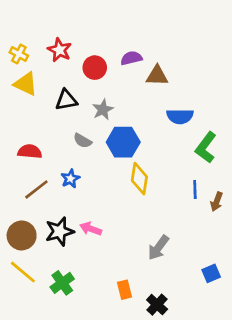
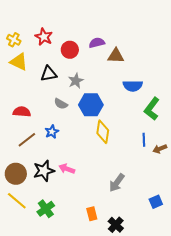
brown arrow: (217, 202) -> (160, 149), turned 48

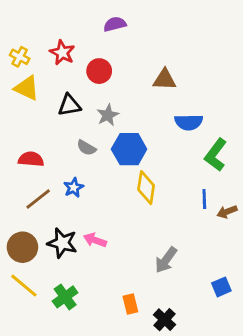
purple semicircle: (97, 43) -> (115, 24), moved
black star: (44, 171) -> (62, 243), turned 30

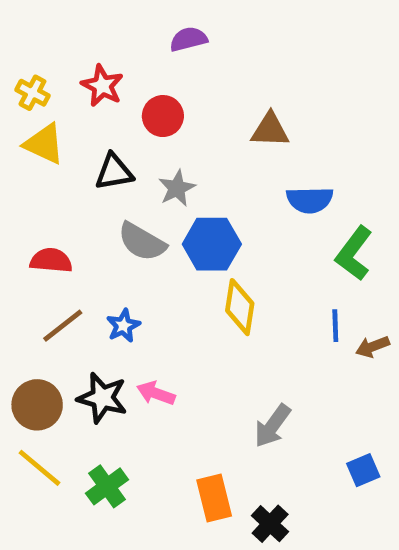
gray semicircle: (86, 148) -> (142, 242), size x1.5
blue star: (74, 188) -> (123, 326), moved
orange rectangle: (130, 304) -> (214, 498), size x1.4

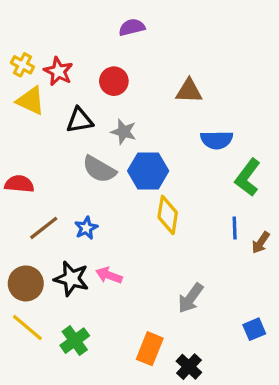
red star: (102, 86) -> (58, 71), moved
gray star: (177, 188) -> (124, 132), turned -30
red semicircle: (51, 260) -> (19, 184), moved
brown arrow: (373, 347) -> (261, 243), turned -35
orange rectangle: (214, 498) -> (150, 349), turned 36

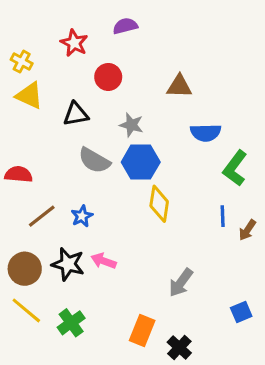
red star: (58, 71) -> (74, 43), moved
gray star: (124, 132) -> (131, 125), moved

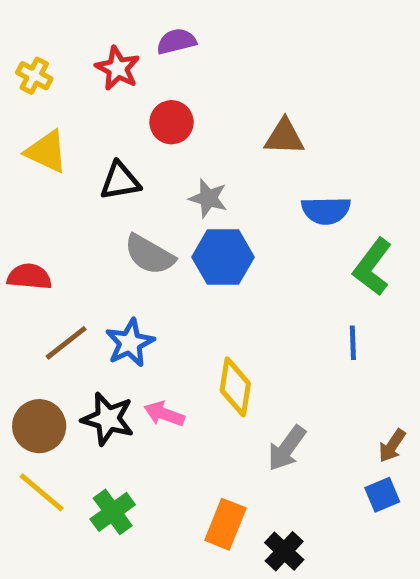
purple semicircle: (125, 26) -> (176, 41), moved
yellow cross: (22, 62) -> (34, 76), moved
yellow diamond: (159, 204) -> (235, 387), moved
blue star: (82, 216) -> (130, 343), size x1.4
brown arrow: (247, 230) -> (392, 446), moved

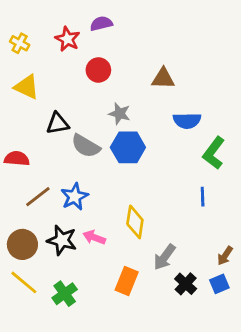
black triangle: (120, 181) -> (58, 123), moved
orange rectangle: (225, 524) -> (127, 281), moved
black cross: (284, 551) -> (186, 284), moved

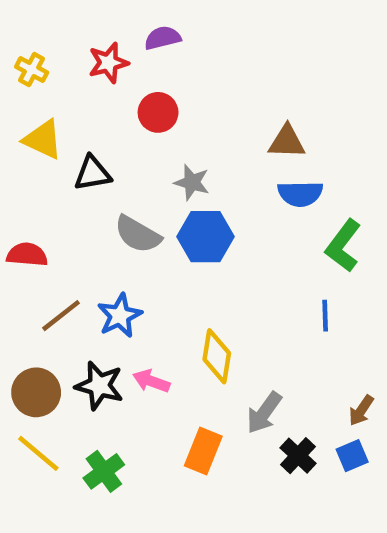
red star: (67, 39) -> (108, 63), turned 30
brown triangle: (163, 78) -> (287, 142), moved
black triangle: (58, 123) -> (93, 173), moved

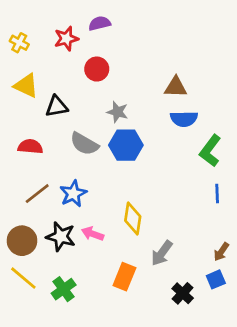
red semicircle: (27, 255) -> (30, 147), moved
blue line: (325, 316) -> (217, 194), moved
black cross: (298, 456) -> (183, 293), moved

